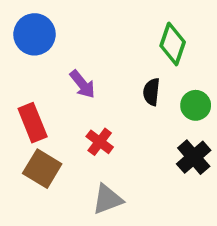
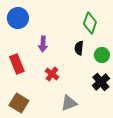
purple arrow: (82, 84) -> (43, 44), turned 42
brown square: (42, 169) -> (19, 103), moved
gray triangle: (107, 199) -> (69, 103), moved

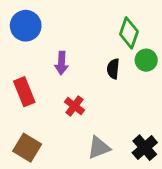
green circle: (102, 55) -> (146, 60), moved
black cross: (101, 82) -> (145, 148), moved

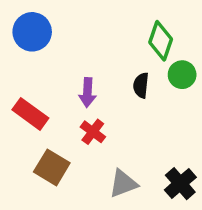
purple arrow: (62, 63) -> (87, 93), moved
red rectangle: (24, 92) -> (30, 114), turned -32
brown square: (27, 148) -> (52, 167), moved

